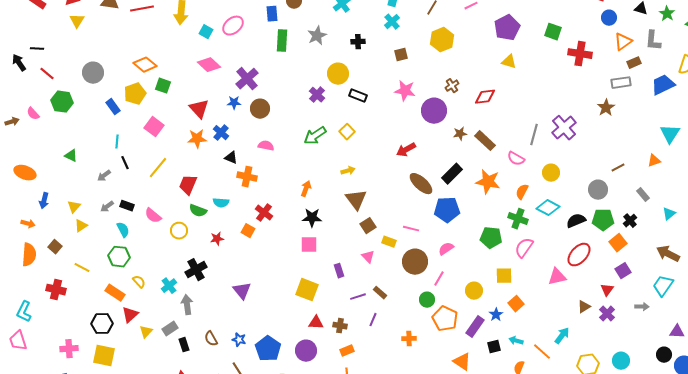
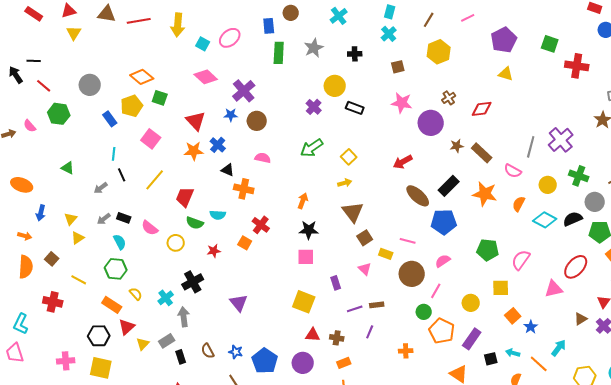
yellow square: (347, 132) -> (349, 157), moved
green cross: (518, 219) -> (579, 176), moved
black semicircle: (576, 221) -> (573, 219), moved
brown rectangle: (380, 293) -> (377, 305), turned -48
blue star: (496, 315) -> (531, 327), moved

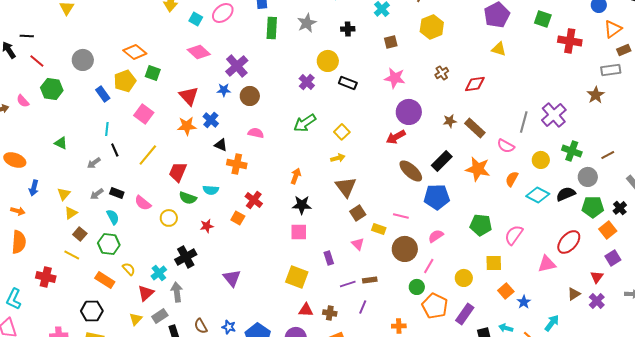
purple circle: (431, 123) -> (409, 112), moved
brown square: (52, 259) -> (80, 234), moved
red triangle: (127, 327) -> (146, 293), moved

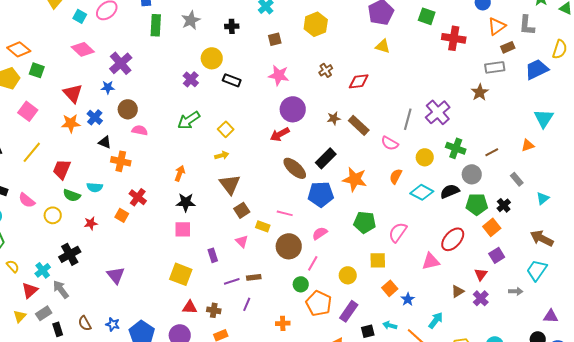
brown circle: (250, 96) -> (128, 109), moved
orange star: (478, 169) -> (355, 179), moved
gray arrow: (177, 292) -> (61, 289), turned -30

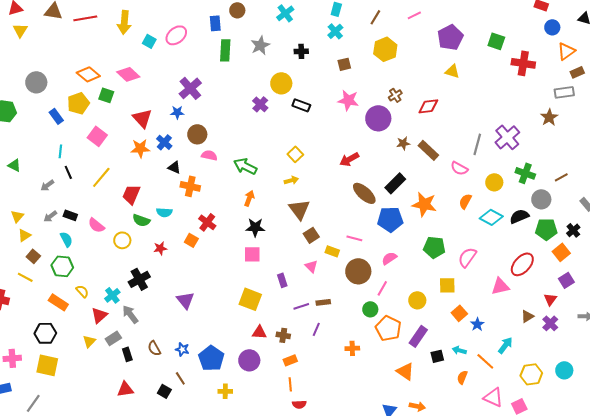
pink diamond: (83, 49) -> (128, 74), moved
purple circle: (293, 109) -> (378, 118), moved
green arrow: (189, 120) -> (245, 166), moved, turned 60

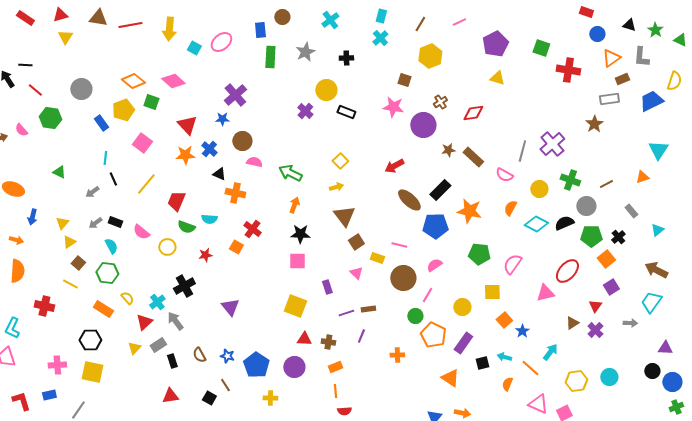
brown square: (344, 64) -> (404, 80), moved, turned 32

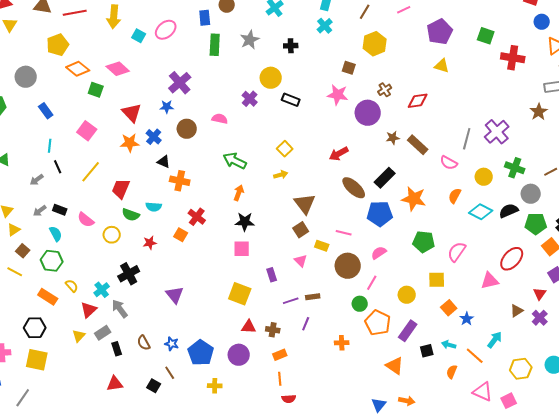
yellow pentagon: (123, 110) -> (58, 45), moved
pink semicircle: (254, 162) -> (220, 119), moved
brown triangle: (344, 216) -> (305, 204), moved

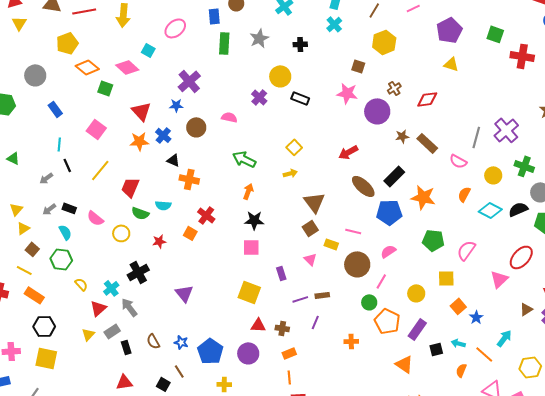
cyan square: (139, 36) -> (148, 50), moved
pink triangle: (490, 281) -> (499, 279), turned -30
orange rectangle: (48, 297) -> (34, 295), moved

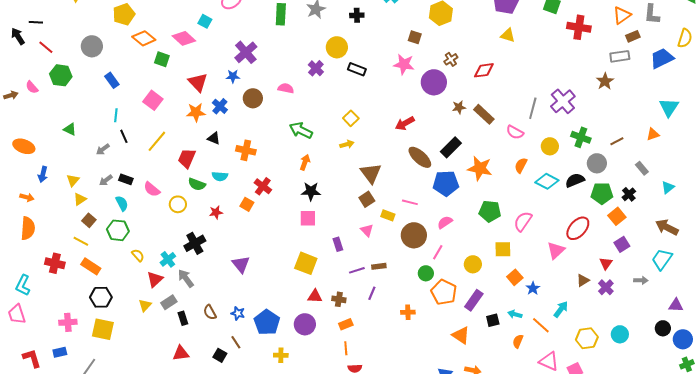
black triangle: (173, 160) -> (214, 138), moved

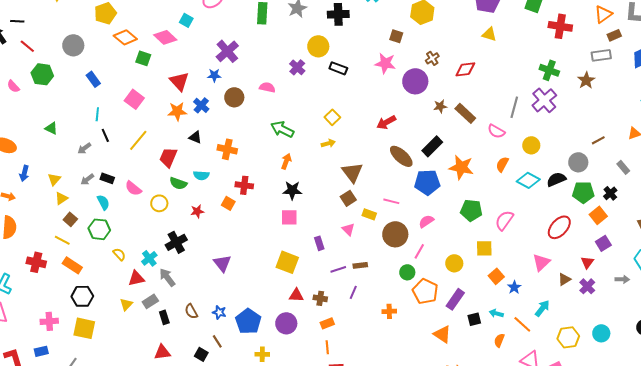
black cross: (357, 15) -> (338, 14), size x1.5
green cross: (581, 137) -> (549, 70), moved
red cross: (263, 186) -> (244, 185), turned -30
pink triangle: (556, 250) -> (541, 262), moved
red triangle: (155, 279) -> (136, 278), turned 30

